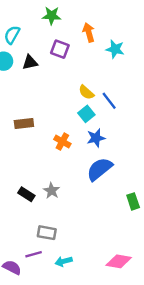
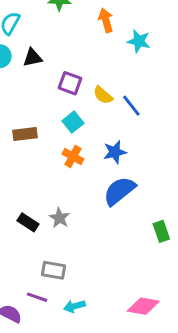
purple square: (60, 49) -> (70, 83), moved
cyan square: (86, 114) -> (73, 122), moved
purple line: (34, 254) -> (37, 297), turned 35

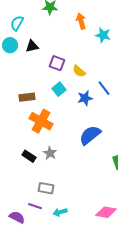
blue line: (131, 106) -> (104, 88), moved
blue star: (115, 152) -> (85, 98), moved
orange cross: (73, 157) -> (41, 121), moved, size x1.6

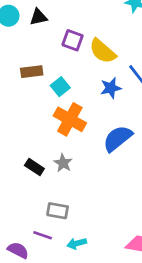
yellow semicircle: (79, 71) -> (103, 51), size x1.5
cyan square: (59, 89) -> (60, 87), moved
brown rectangle: (27, 97) -> (32, 72), moved
orange cross: (41, 121) -> (70, 119), moved

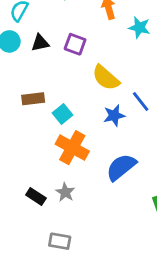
purple square: (73, 40) -> (75, 44), moved

